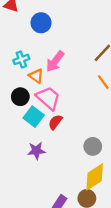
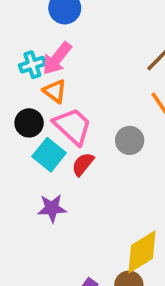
pink arrow: (55, 61) -> (57, 58), moved
gray circle: (93, 146) -> (130, 140), moved

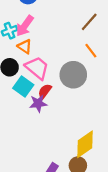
gray circle: (130, 140) -> (73, 75), size x1.5
purple star: (52, 208) -> (38, 103), moved

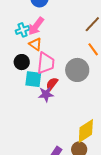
pink trapezoid: (37, 68) -> (46, 63), turned 55
cyan square: (23, 86) -> (33, 79), turned -30

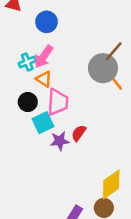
gray circle: (77, 70) -> (103, 68), moved
cyan square: (33, 79) -> (43, 123), turned -30
red semicircle: (52, 84) -> (79, 133), moved

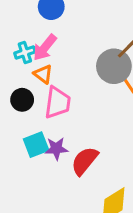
cyan square: (43, 123) -> (36, 145), moved
red semicircle: (79, 133) -> (85, 161), moved, size x1.5

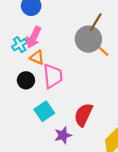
purple star: (56, 149) -> (63, 135), moved

